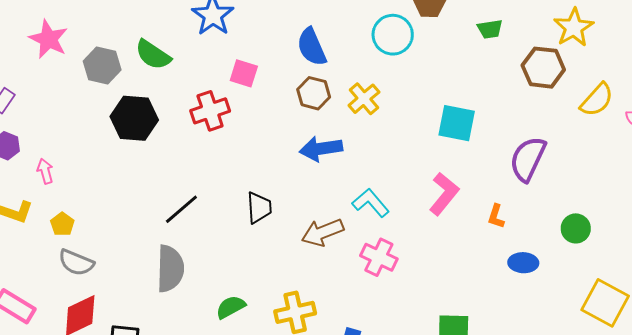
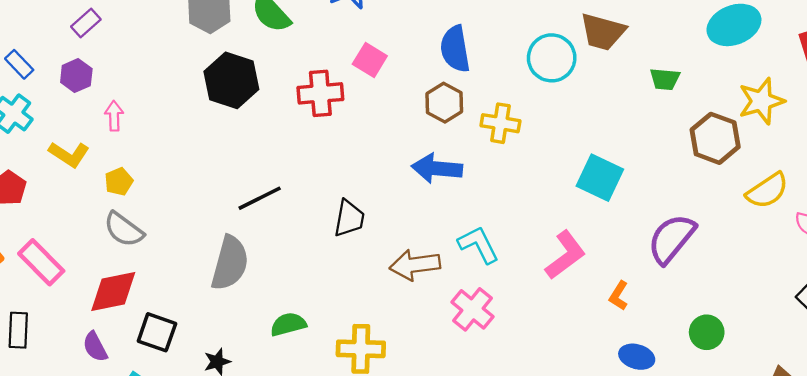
yellow cross: (364, 99) -> (500, 123), turned 36

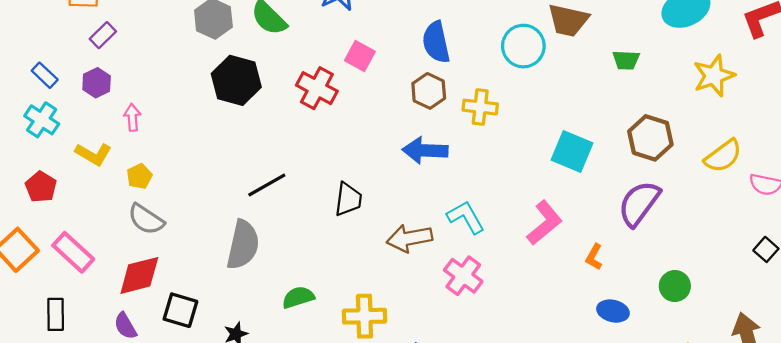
red cross: (320, 93) -> (317, 88), turned 36
brown hexagon: (715, 138) -> (650, 138), moved

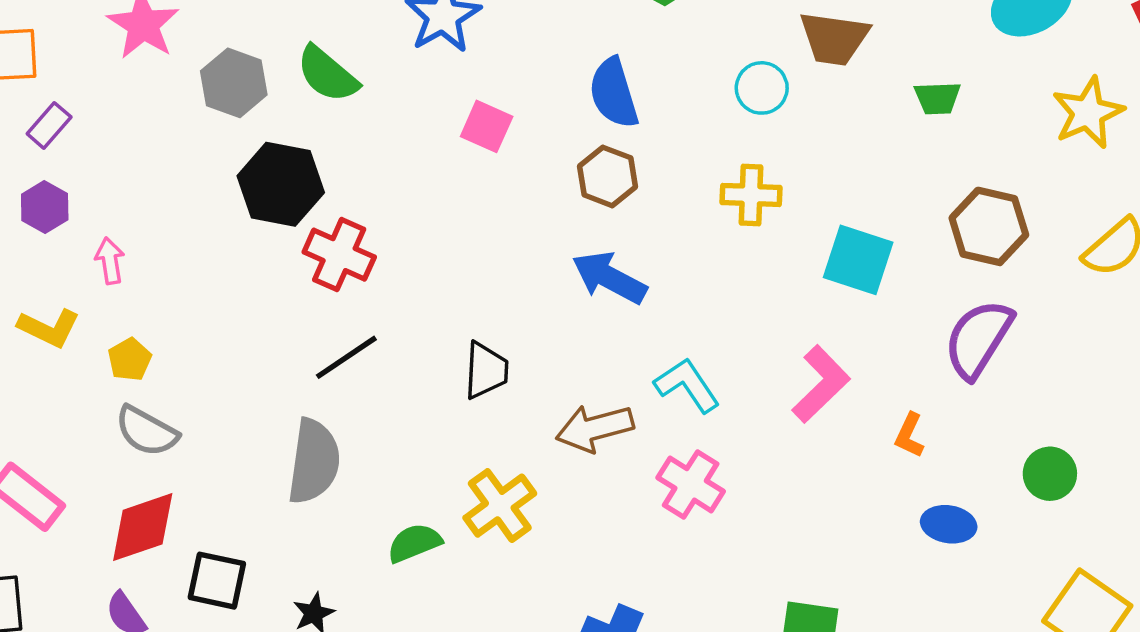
cyan circle: (523, 46) -> (762, 88), size x0.7
red cross: (317, 88) -> (339, 255), moved
yellow cross: (480, 107) -> (751, 195), moved
blue arrow: (425, 150) -> (609, 278), turned 30
yellow cross: (364, 316) -> (500, 506), moved, turned -30

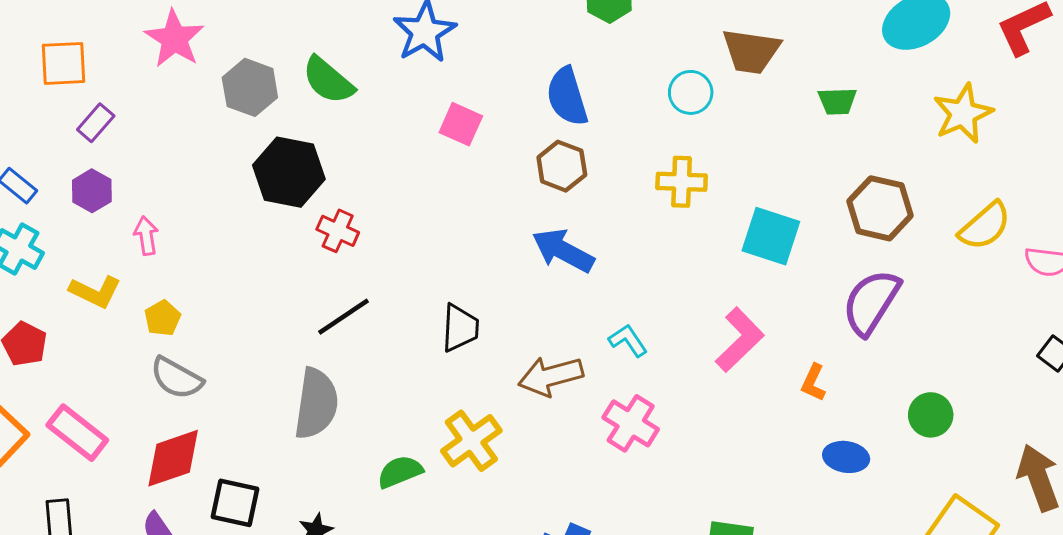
red cross: (339, 255) -> (338, 231), size x0.7
cyan L-shape: (687, 385) -> (628, 340), size x0.7

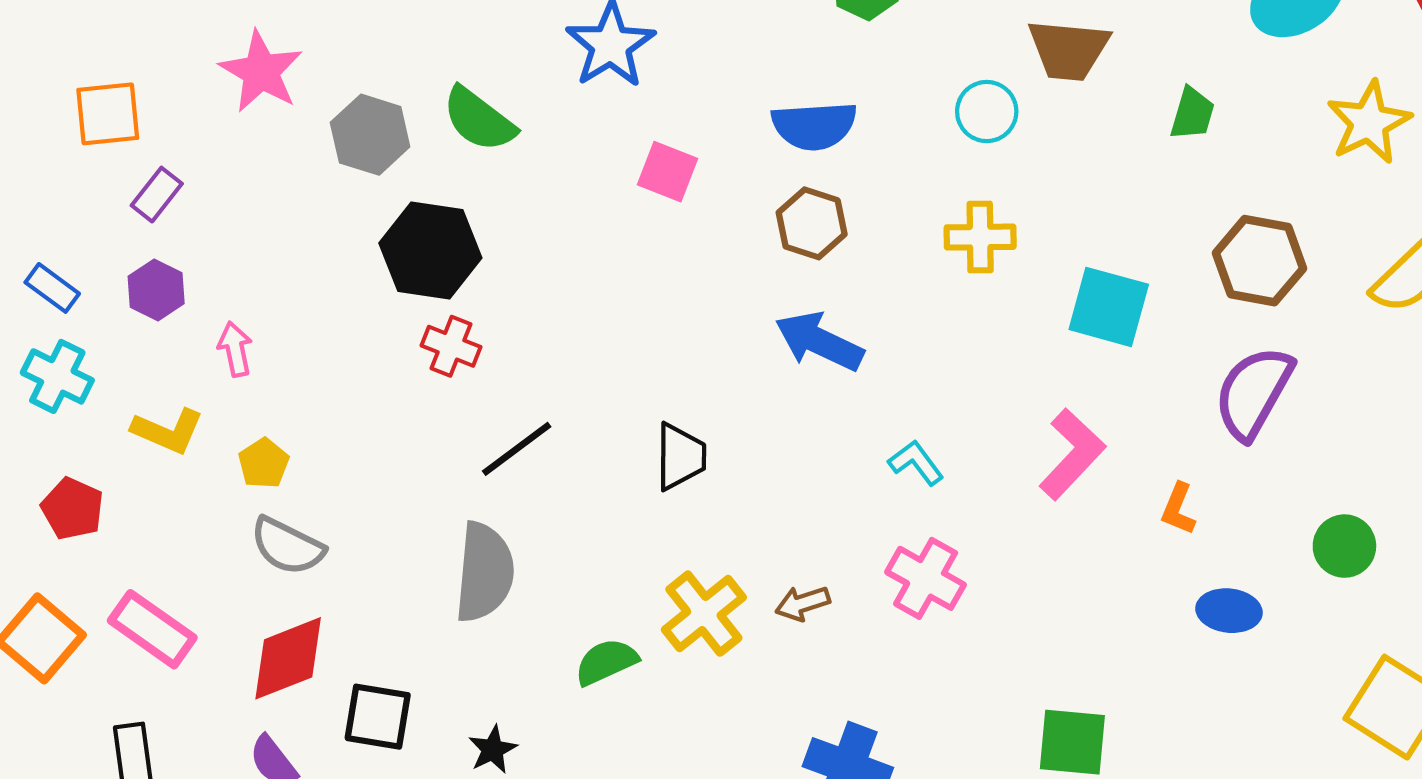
blue semicircle: (567, 97) -> (814, 126), turned -74
green trapezoid: (837, 101) -> (1192, 114), turned -69
red cross: (338, 231) -> (451, 346), moved
brown arrow: (551, 376) -> (803, 603), moved, size x0.6

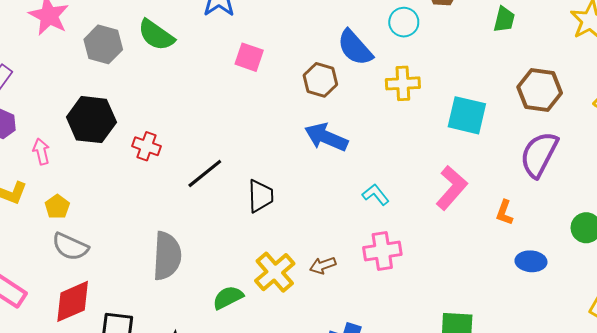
blue semicircle: (814, 126) -> (355, 48), moved, turned 54
black hexagon: (430, 250) -> (91, 120), moved
black line: (517, 449) -> (205, 174), moved
pink cross: (926, 578) -> (382, 251), turned -36

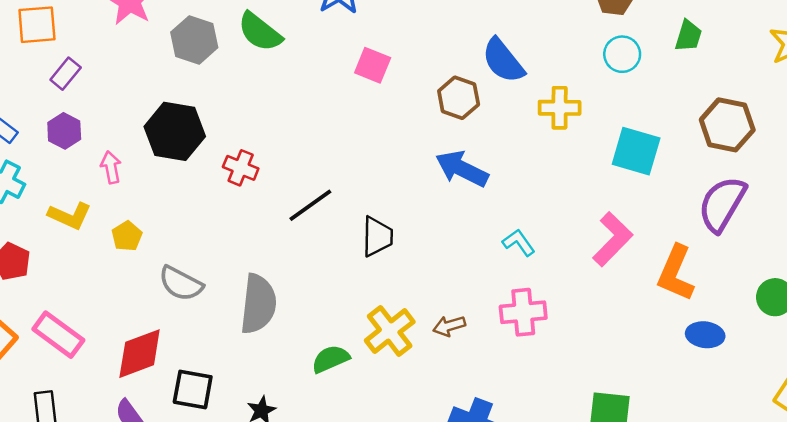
cyan circle: (404, 22) -> (622, 54), moved
orange L-shape: (504, 213) -> (676, 273), size x1.8
gray semicircle: (70, 247) -> (181, 284), moved

